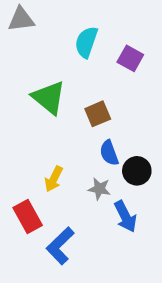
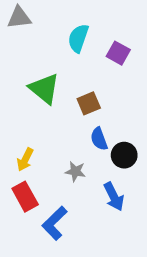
yellow arrow: (54, 179) -> (25, 160), moved
gray star: (99, 189) -> (75, 171), moved

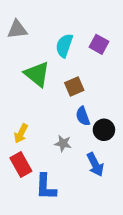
gray triangle: (19, 18) -> (17, 29), moved
cyan semicircle: (78, 38) -> (64, 46), moved
blue L-shape: (55, 223) -> (46, 187), turned -44

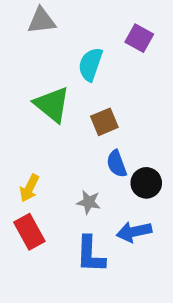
gray triangle: (17, 29) -> (42, 21), moved
purple square: (99, 44) -> (139, 38), moved
blue arrow: (95, 164) -> (134, 232), turned 105
blue L-shape: (46, 187) -> (90, 254), moved

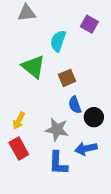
gray star: (89, 202) -> (57, 129), size x1.5

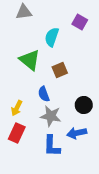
blue semicircle: (75, 105) -> (44, 94), moved
red rectangle: (19, 149) -> (17, 133), turned 54

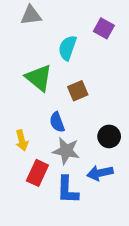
yellow arrow: (17, 108) -> (22, 140), turned -42
red rectangle: (17, 133) -> (37, 173), moved

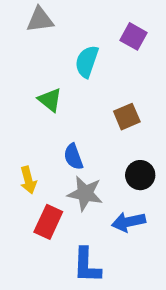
green triangle: (39, 78) -> (50, 100), size x0.7
brown square: (78, 91) -> (127, 117), moved
blue L-shape: (67, 190) -> (87, 265), moved

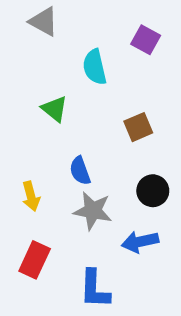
gray triangle: (40, 20) -> (44, 22), turned 36
cyan semicircle: (87, 61) -> (95, 67), turned -32
red rectangle: (48, 222) -> (35, 260), moved

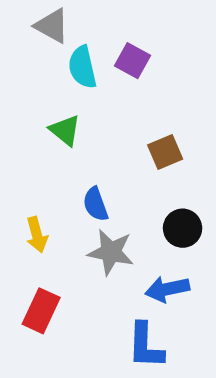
purple square: (146, 40) -> (132, 61), moved
cyan semicircle: (95, 67) -> (82, 67), moved
blue L-shape: (95, 289) -> (146, 346), moved

